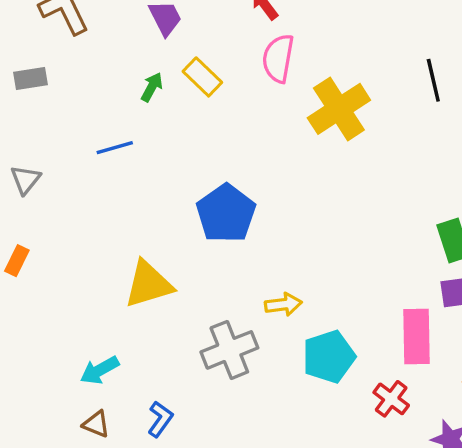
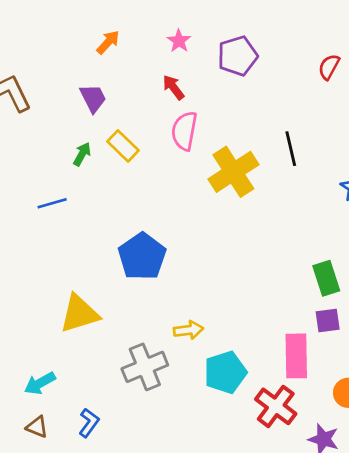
black line: (433, 80) -> (291, 149), moved
red cross: (391, 399) -> (276, 406), size x1.4

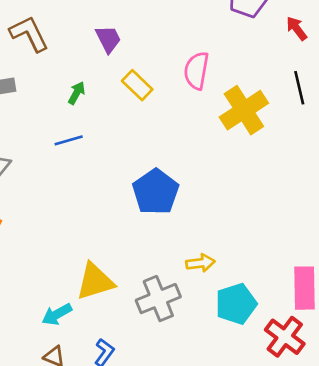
red arrow: (173, 87) -> (297, 28), moved
green arrow: (82, 154) -> (77, 93), moved
yellow triangle: (79, 314) -> (95, 281), moved

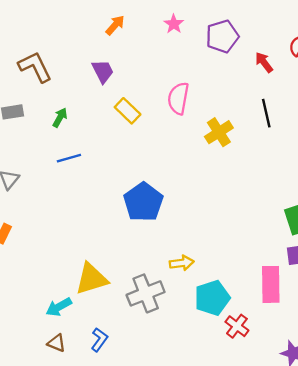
green arrow: (77, 93) -> (60, 118), moved
yellow cross: (244, 110) -> (219, 132), size x0.7
red cross: (285, 337) -> (237, 326), moved, size x0.7

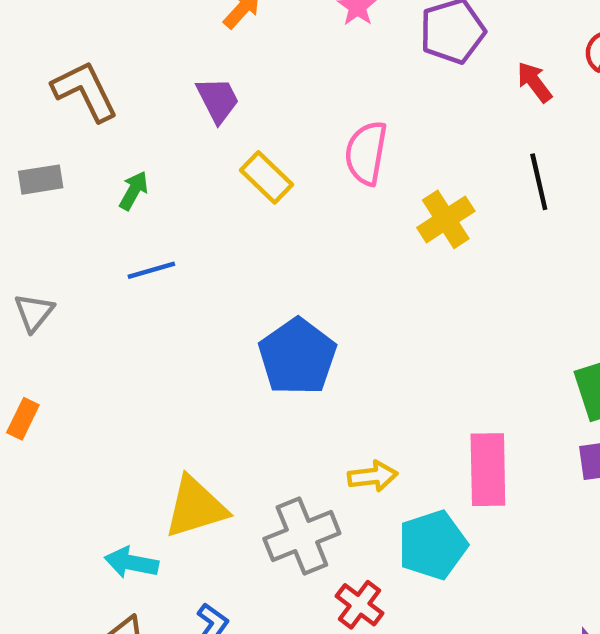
pink rectangle: (271, 284) -> (488, 470), moved
cyan arrow: (59, 307) -> (131, 563), turned 40
red cross: (237, 326) -> (359, 605), moved

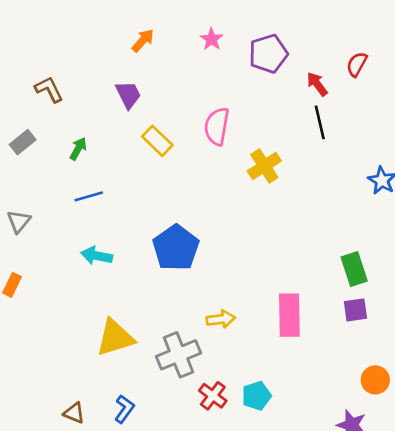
brown L-shape: (85, 91) -> (49, 89), size x0.7
gray rectangle: (41, 180) -> (23, 142), turned -30
black line: (539, 182) -> (320, 122), moved
cyan pentagon: (433, 545) -> (256, 396), moved, size x0.7
cyan arrow: (131, 563) -> (97, 256), moved

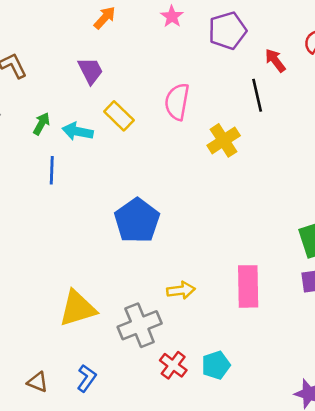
black line: (320, 122) -> (257, 95), moved
blue line: (89, 196) -> (52, 170), turned -72
cyan arrow: (97, 256) -> (78, 131), moved

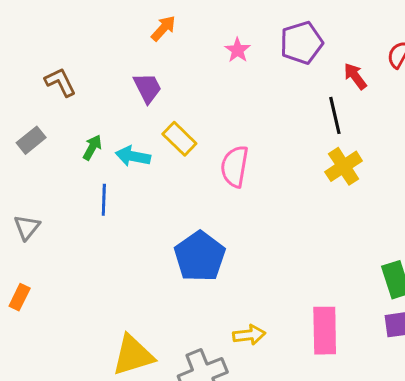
pink star: (172, 16) -> (238, 50), moved
pink semicircle: (177, 102) -> (235, 166), moved
yellow cross: (224, 140) -> (344, 166), moved

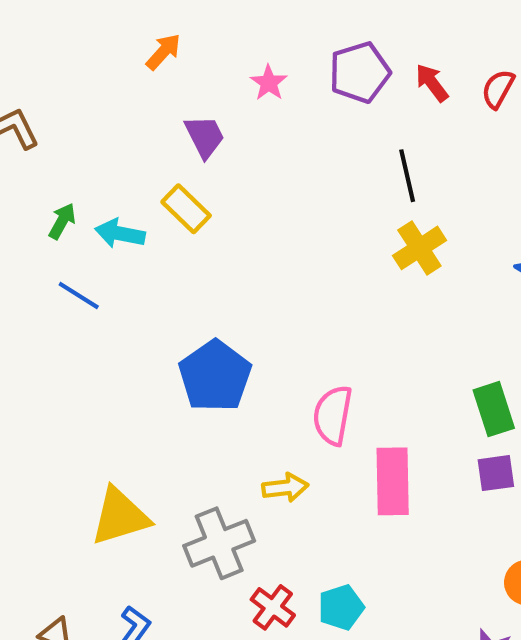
red arrow: (355, 76) -> (432, 83), moved
purple trapezoid: (147, 88) -> (205, 136), moved
pink semicircle: (235, 166) -> (333, 415), moved
blue line: (104, 200) -> (79, 295), turned -60

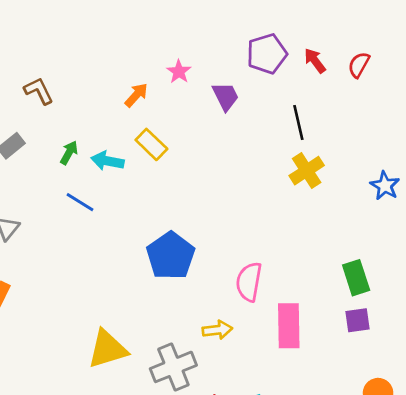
orange arrow: (163, 52) -> (136, 95), moved
pink star: (269, 83) -> (179, 72), moved
purple trapezoid: (205, 136) -> (226, 96), moved

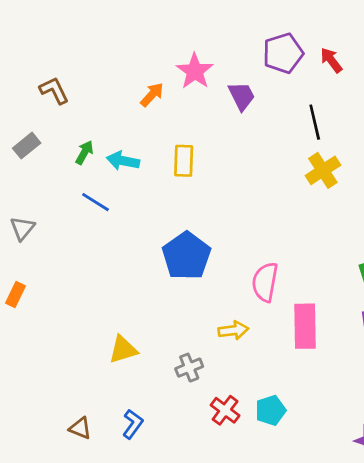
pink star: (179, 72) -> (195, 71), size x1.5
yellow rectangle: (151, 144) -> (184, 161), moved, turned 48
yellow triangle: (107, 349) -> (123, 350), size x0.7
gray cross: (173, 367) -> (189, 368), size x0.6

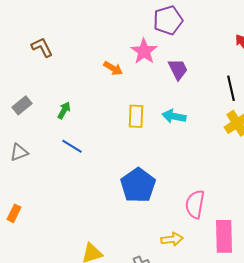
purple pentagon: (283, 53) -> (168, 20), moved
brown L-shape: (54, 90) -> (42, 47), moved
orange arrow: (152, 95) -> (113, 68), turned 78
cyan arrow: (123, 161) -> (174, 116), moved
gray triangle: (22, 228) -> (19, 152), moved, turned 30

